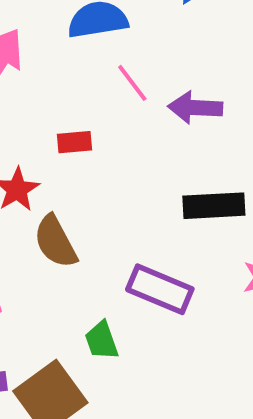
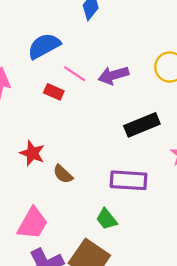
red rectangle: (75, 142) -> (54, 92), moved, turned 48
brown semicircle: (55, 242) -> (63, 174), size x0.7

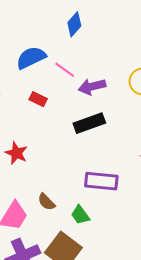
pink line: (75, 74) -> (65, 70), moved
black rectangle: (142, 125) -> (89, 123), moved
brown semicircle: (63, 174) -> (46, 202), moved

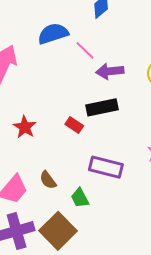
red rectangle: (38, 99) -> (74, 125), moved

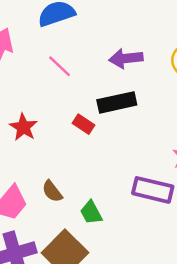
pink line: (85, 50) -> (60, 66), moved
purple rectangle: (106, 167) -> (153, 190), moved

